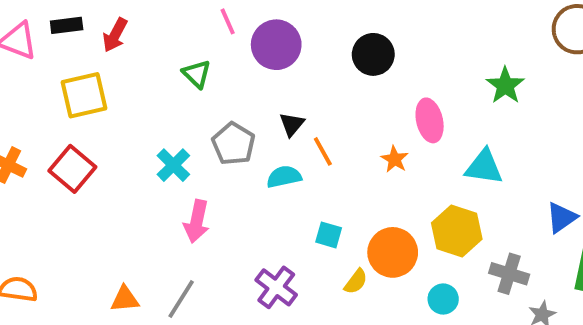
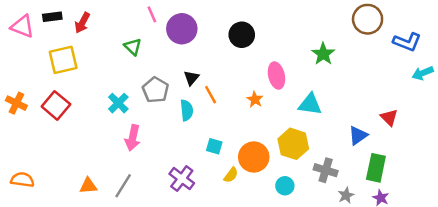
cyan semicircle: (284, 177) -> (187, 110), turned 96

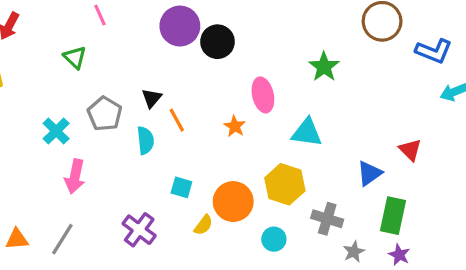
purple circle: (182, 29) -> (180, 26), moved

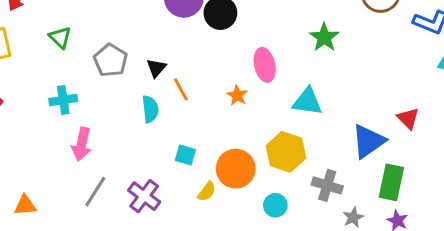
green triangle: (75, 57) -> (60, 37), moved
gray pentagon: (105, 114) -> (111, 60), moved
cyan cross: (56, 131) -> (63, 100), turned 36
blue triangle: (369, 173) -> (368, 141), size x1.4
gray line: (62, 239) -> (95, 192), moved

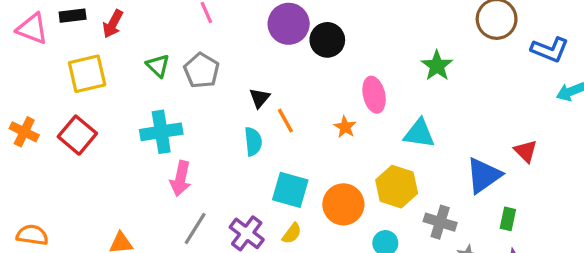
gray pentagon: (111, 60) -> (202, 71), moved
cyan cross: (63, 100) -> (161, 132), size x1.4
cyan square: (185, 155) -> (290, 190), size x1.6
green rectangle: (391, 182) -> (508, 219), size x0.6
yellow semicircle: (207, 192) -> (292, 233), moved

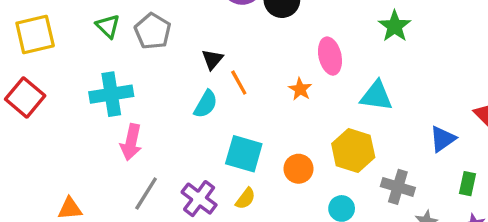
cyan semicircle: (253, 141) -> (206, 104), turned 36
blue triangle: (484, 175) -> (443, 139), size x0.7
orange circle: (343, 204) -> (299, 169), size x0.7

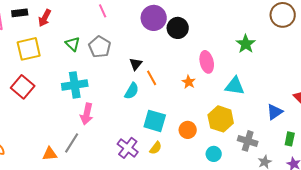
gray line: (146, 194) -> (72, 143), moved

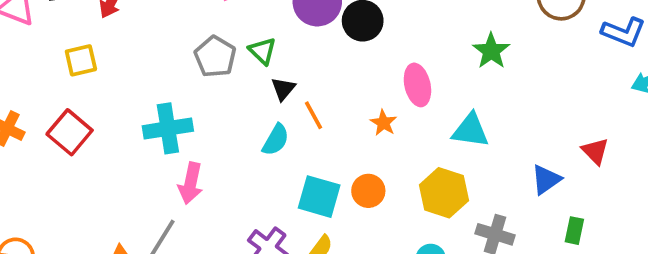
green triangle: (73, 44) -> (262, 51), moved
yellow square: (29, 49) -> (81, 60), size x0.7
orange circle: (188, 130) -> (368, 191), moved

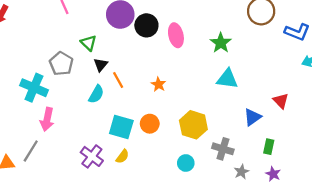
gray pentagon: (215, 57) -> (61, 64), moved
pink ellipse: (417, 85) -> (176, 35), moved
cyan cross: (168, 128) -> (34, 88), turned 32
cyan triangle: (470, 130) -> (227, 79), moved

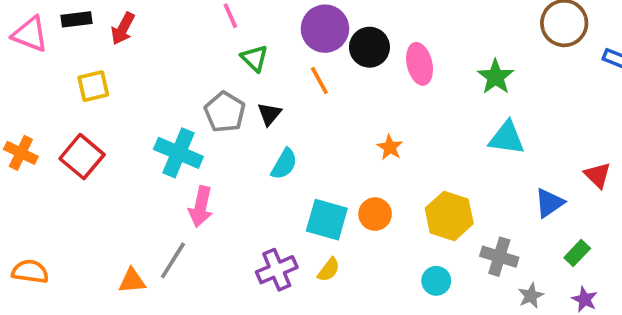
green triangle: (89, 43) -> (254, 58), moved
black triangle: (101, 65) -> (269, 114), moved
orange line: (118, 80) -> (319, 81), moved
green rectangle: (269, 147) -> (577, 253), turned 32
purple cross: (92, 156) -> (277, 270), turned 30

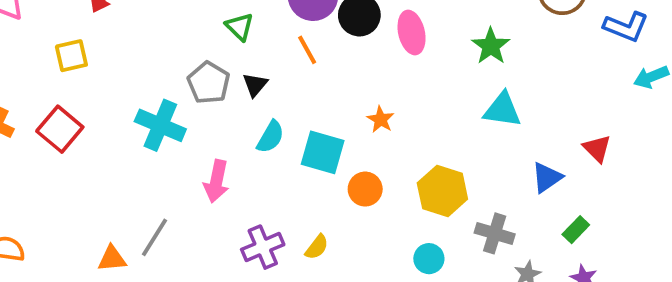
pink arrow: (201, 207) -> (216, 181), moved
cyan square: (327, 220) -> (323, 152), moved

